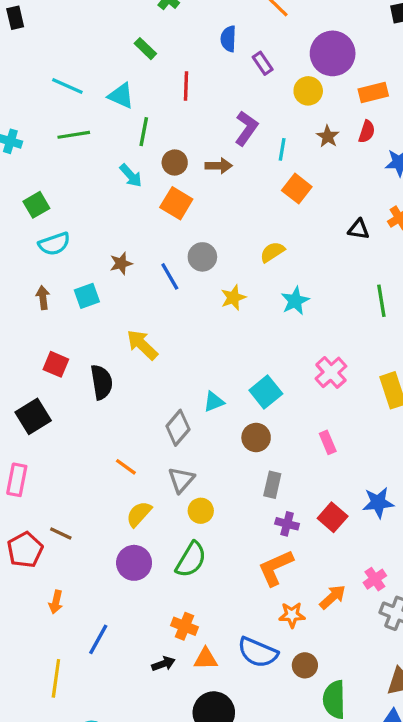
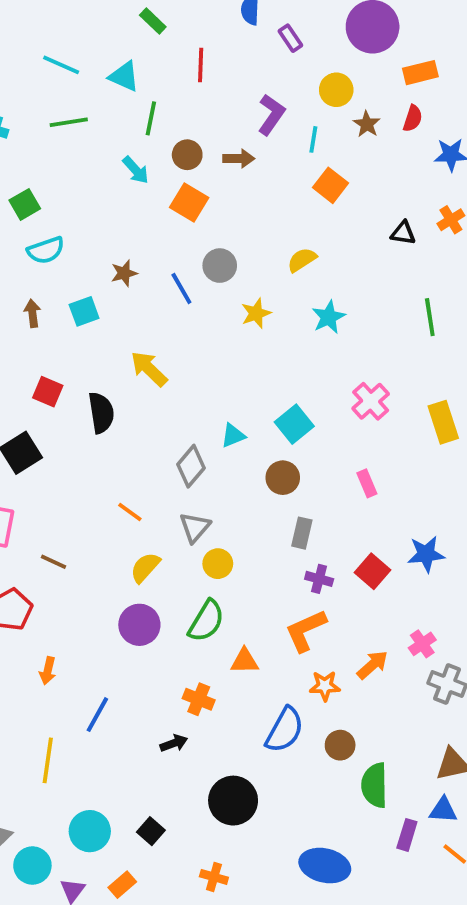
yellow circle: (308, 91) -> (336, 90), moved
brown line: (61, 534) -> (53, 562), moved
blue semicircle: (258, 652) -> (285, 730), turned -84
orange triangle: (206, 659) -> (245, 661), moved

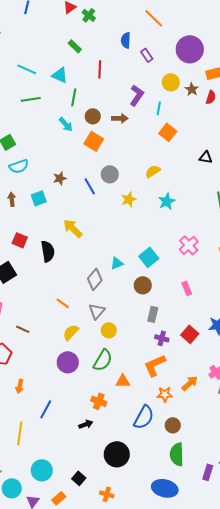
brown star: (367, 124) -> (192, 89), moved
green semicircle: (374, 785) -> (177, 454), moved
black square: (151, 831) -> (79, 478), moved

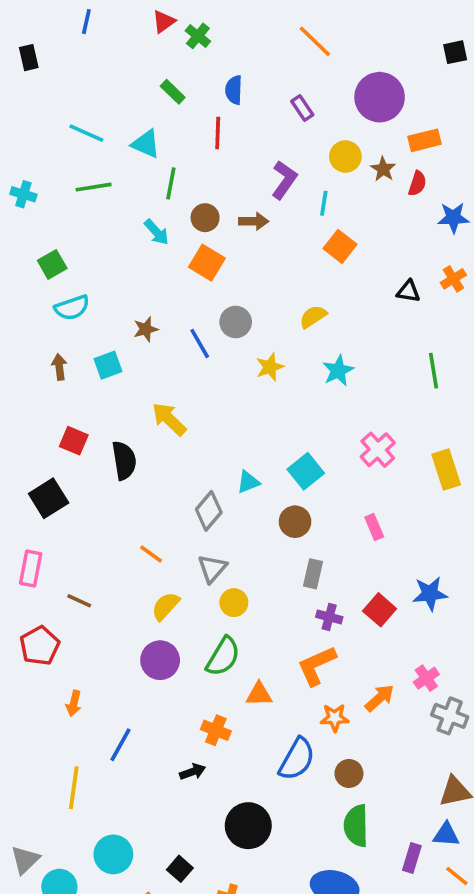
blue semicircle: (126, 40) -> (234, 90), moved

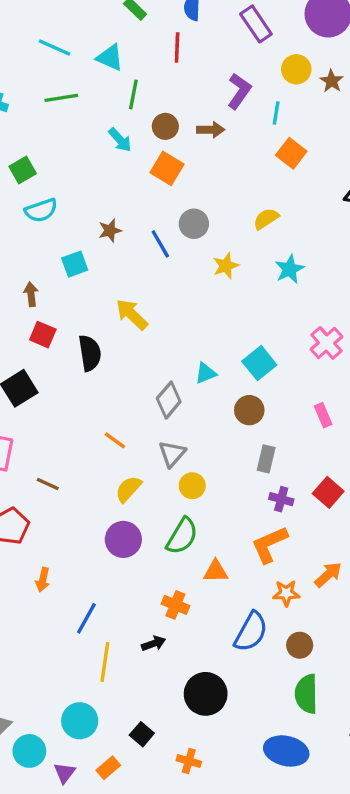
purple rectangle: (302, 108) -> (256, 24), size x1.5
brown arrow: (59, 367) -> (31, 294), moved
yellow line: (74, 788) -> (105, 662), moved

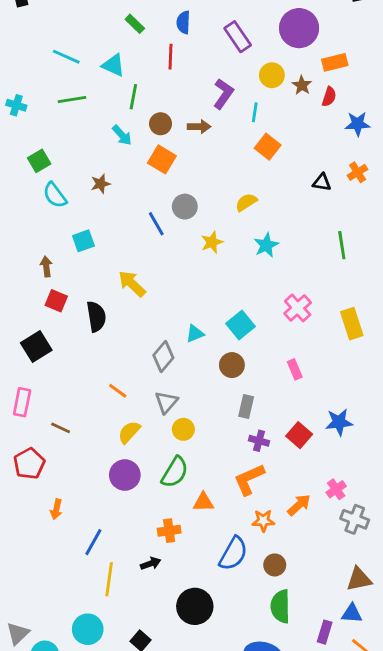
cyan semicircle: (41, 210) -> (55, 195), turned 72
brown star: (110, 230) -> (101, 184), moved
orange cross: (175, 605) -> (169, 531), turned -30

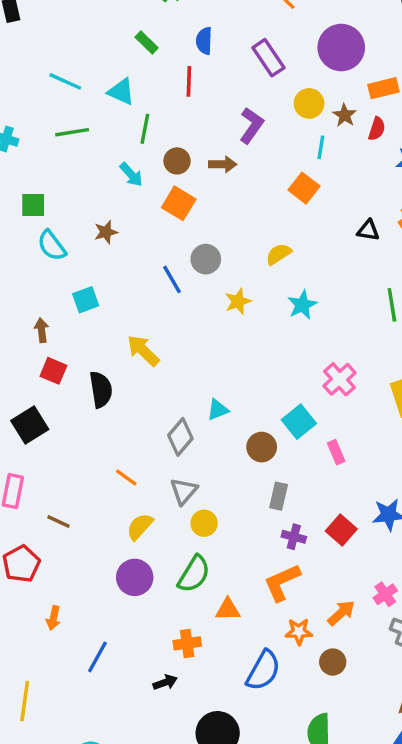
cyan line: (255, 112) -> (321, 147), moved
green square: (39, 161) -> (33, 205), turned 30
cyan square: (240, 325) -> (299, 422), moved
brown circle: (275, 565) -> (333, 662), moved
yellow line: (109, 579) -> (25, 701), moved

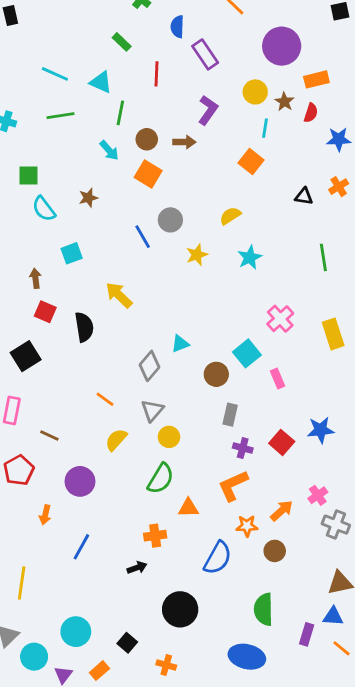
blue semicircle: (204, 41) -> (177, 27), moved
purple rectangle: (268, 58) -> (205, 54), moved
purple circle: (135, 577) -> (80, 481), moved

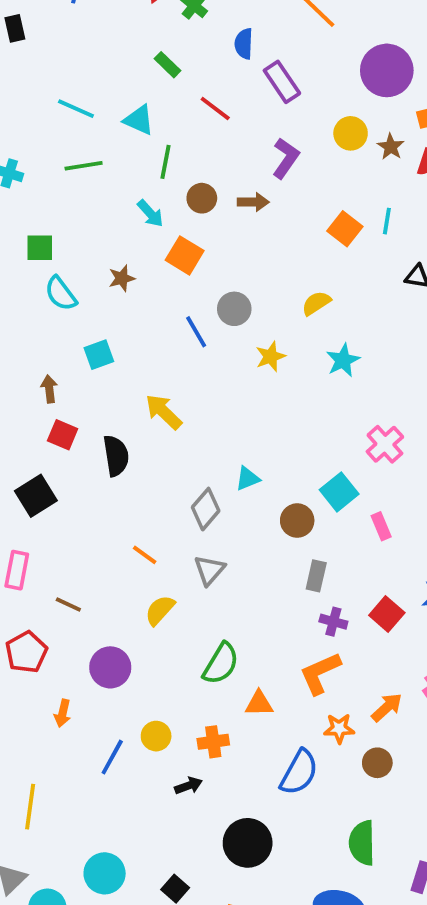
red line: (156, 74) -> (215, 109), turned -55
cyan line: (265, 128) -> (387, 221), moved
orange square: (148, 174) -> (185, 255), moved
yellow circle: (169, 437) -> (156, 736), moved

